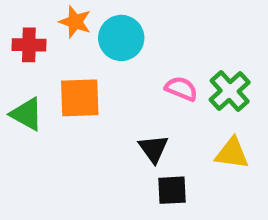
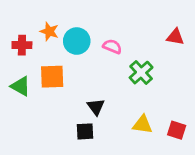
pink semicircle: (181, 89) -> (112, 46), moved
yellow triangle: (232, 153) -> (142, 125), moved
black square: (172, 190) -> (85, 131), moved

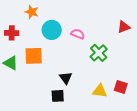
orange star: (49, 31) -> (32, 12), moved
red triangle: (175, 37) -> (124, 27), turned -32
red square: (177, 130) -> (121, 87), moved

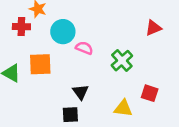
red cross: (12, 33) -> (21, 27), moved
pink semicircle: (78, 34) -> (84, 48), moved
red square: (121, 87) -> (150, 93), moved

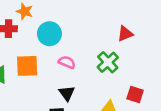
red triangle: (153, 28) -> (125, 34), moved
pink semicircle: (84, 48) -> (67, 62), moved

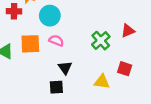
red triangle: (125, 34) -> (128, 31), moved
pink semicircle: (67, 62) -> (56, 41), moved

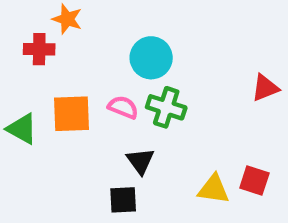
cyan circle: (50, 16) -> (151, 58), moved
green cross: (101, 41) -> (166, 107), moved, turned -30
red square: (125, 69) -> (254, 180), moved

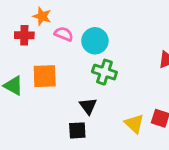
pink semicircle: (123, 107) -> (64, 34), moved
yellow triangle: (214, 189) -> (134, 124), turned 35

